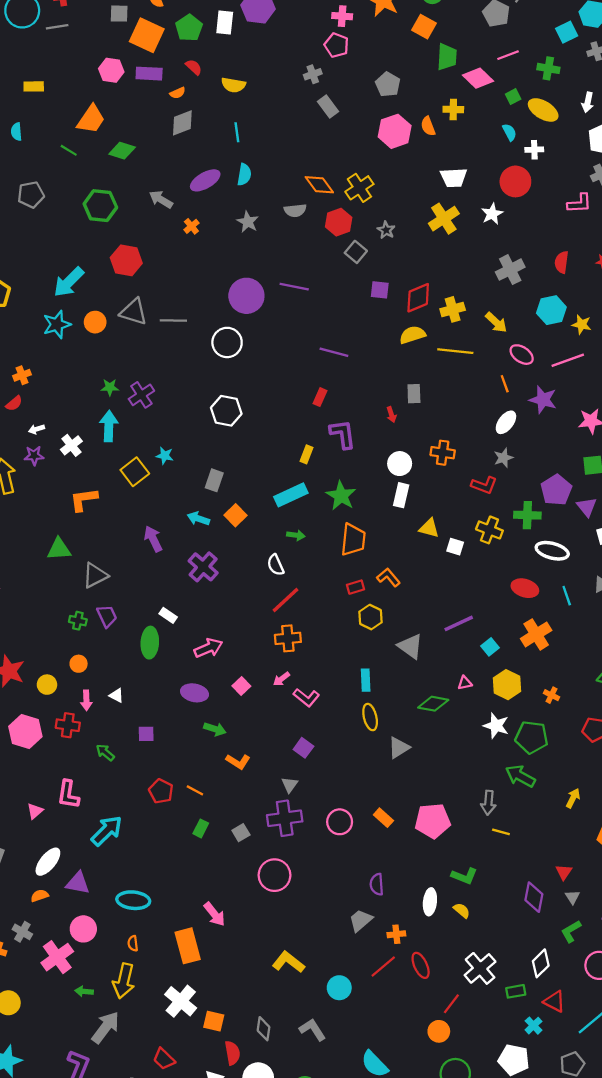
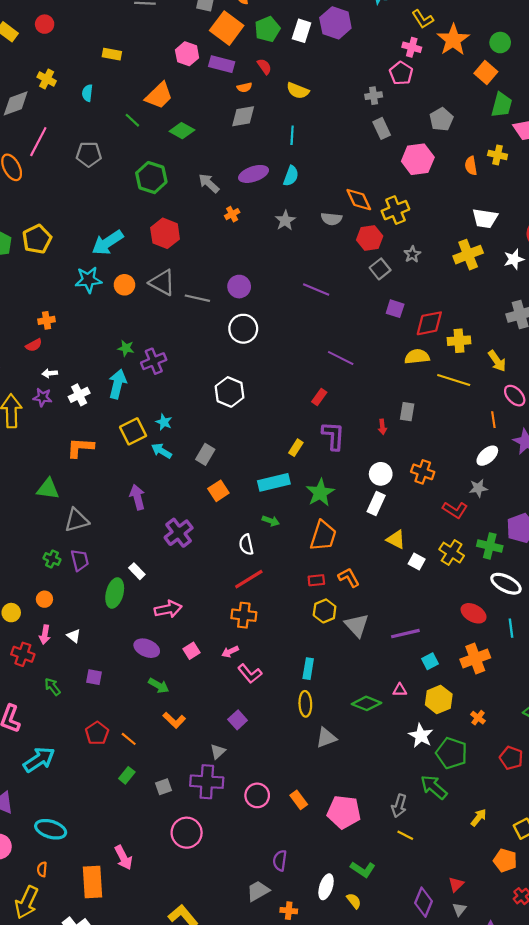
pink hexagon: (395, 131) -> (418, 159), moved
purple circle: (246, 296) -> (239, 287), moved, size x0.7
cyan arrow: (198, 519) -> (162, 451), moved
gray triangle: (410, 646) -> (357, 625), moved

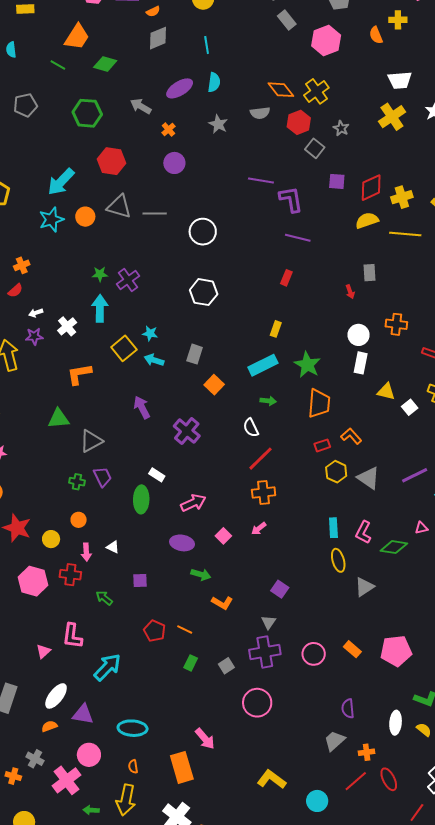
purple circle: (239, 287) -> (174, 163), moved
purple L-shape: (333, 436) -> (291, 199), moved
white square: (417, 561) -> (410, 407), turned 35
pink L-shape: (250, 674) -> (363, 532), moved, turned 80

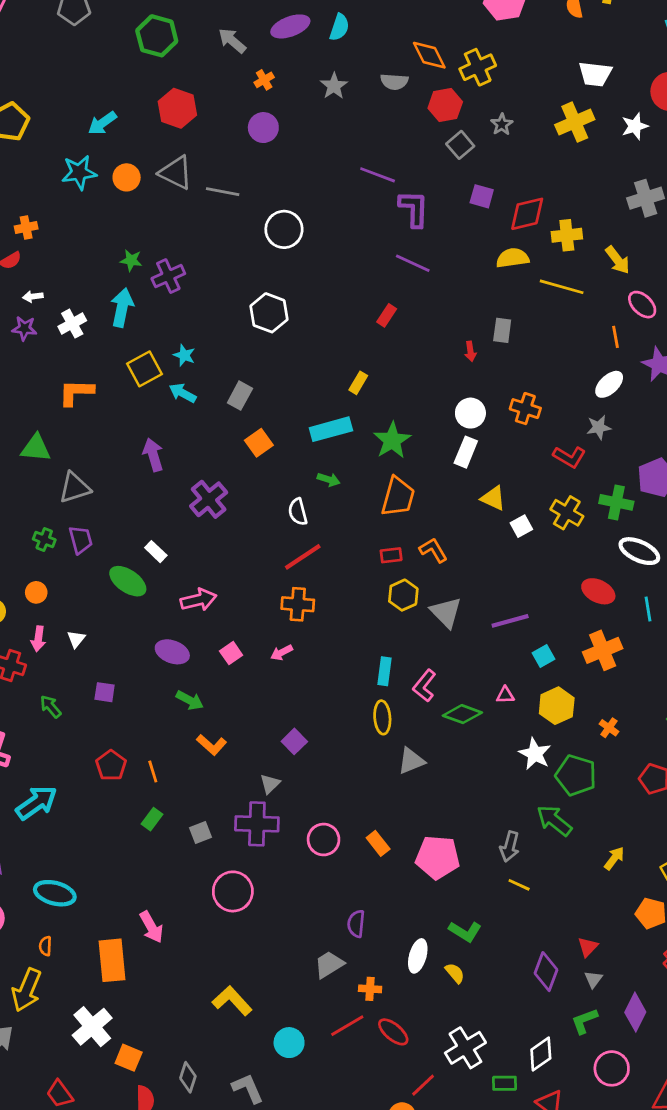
cyan arrow: (61, 182) -> (102, 123), size x0.7
green ellipse: (141, 499) -> (128, 581), turned -68
white triangle: (113, 547) -> (76, 639), turned 32
orange line: (185, 629) -> (153, 771), turned 35
red ellipse: (389, 779) -> (393, 1032), turned -35

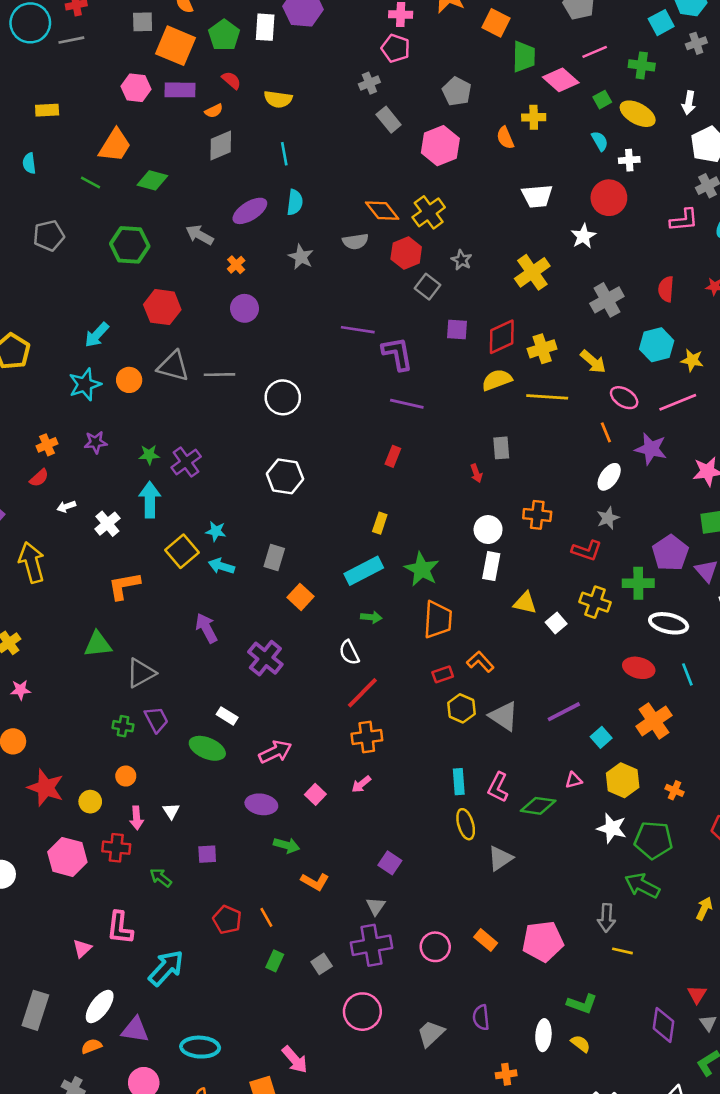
yellow cross: (575, 122) -> (532, 272), moved
purple star: (24, 328) -> (96, 442), moved
gray trapezoid: (329, 965) -> (431, 1034), moved

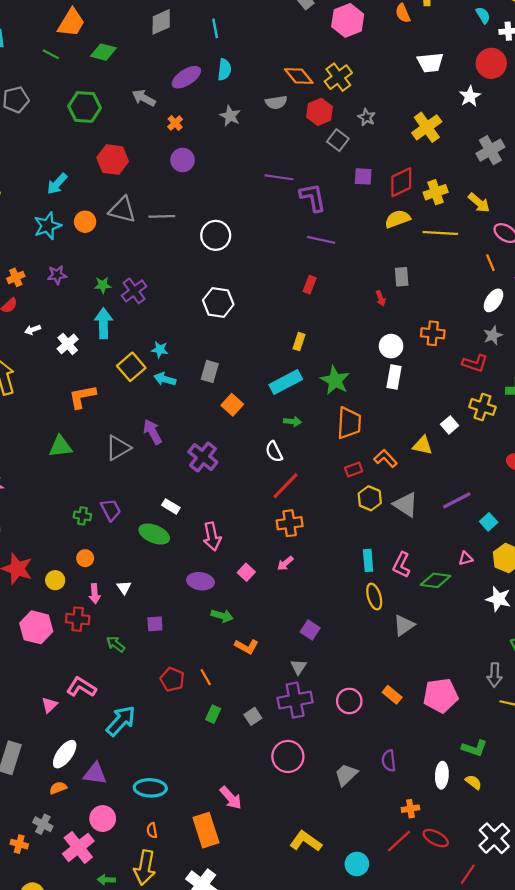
yellow triangle: (525, 603) -> (423, 445), moved
gray triangle: (141, 673) -> (118, 448), moved
pink arrow: (275, 752) -> (212, 536), turned 104
pink L-shape: (120, 928) -> (81, 687), turned 116

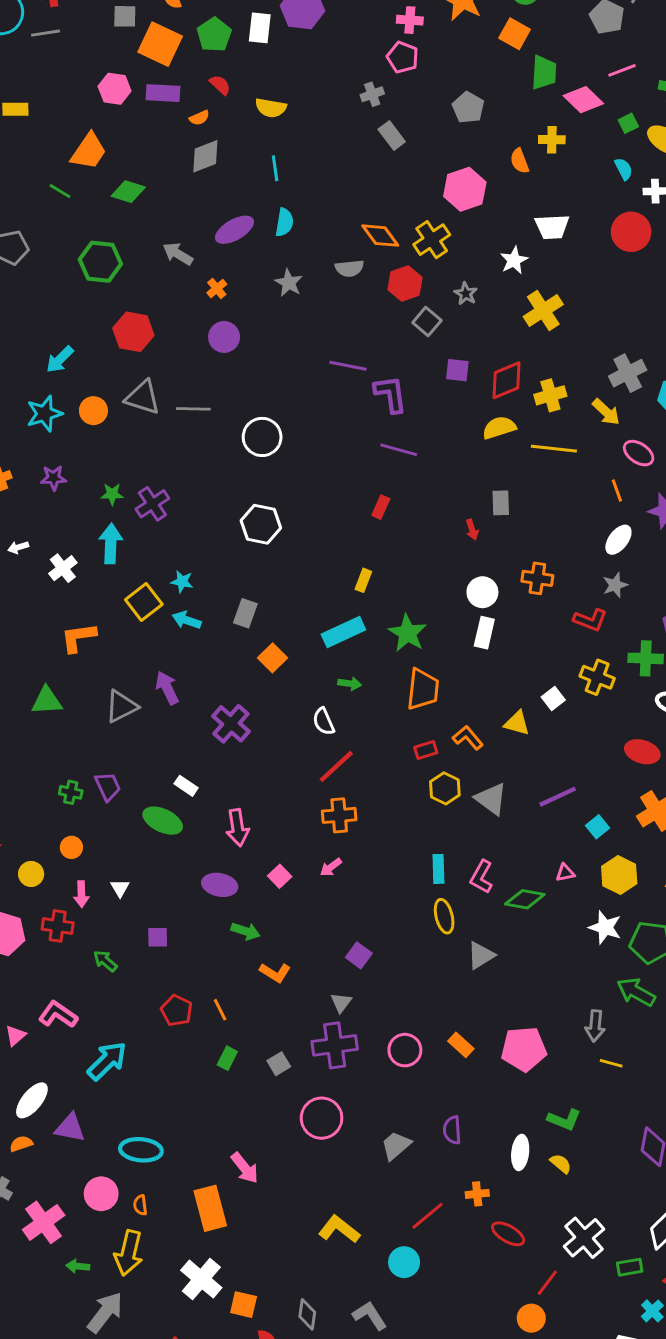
pink hexagon: (348, 20) -> (465, 189), moved
white star: (470, 96) -> (514, 260), moved
gray cross: (490, 150) -> (628, 373), moved
pink circle: (103, 819) -> (101, 1194), moved
red line: (399, 841) -> (428, 1216), moved

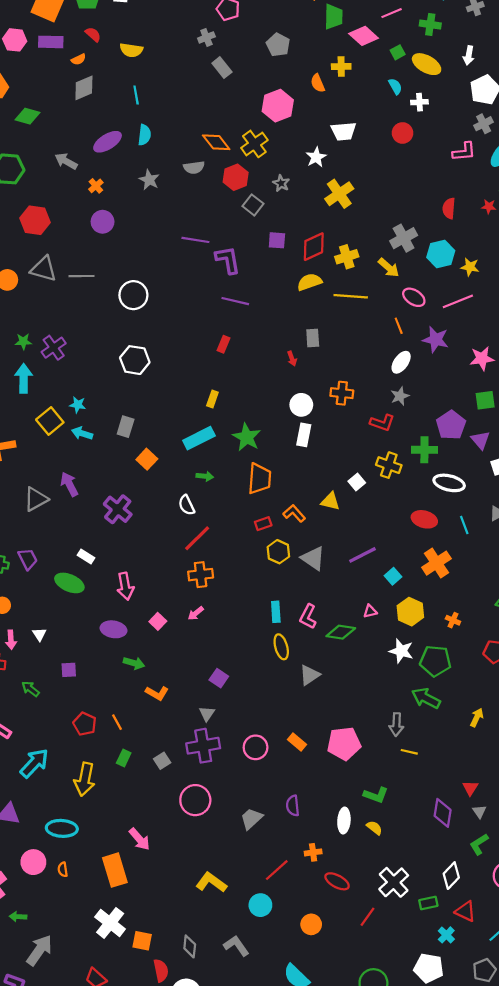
red circle: (631, 232) -> (403, 133), size x0.7
yellow arrow: (129, 1253) -> (85, 779), moved
orange circle: (531, 1318) -> (311, 924), moved

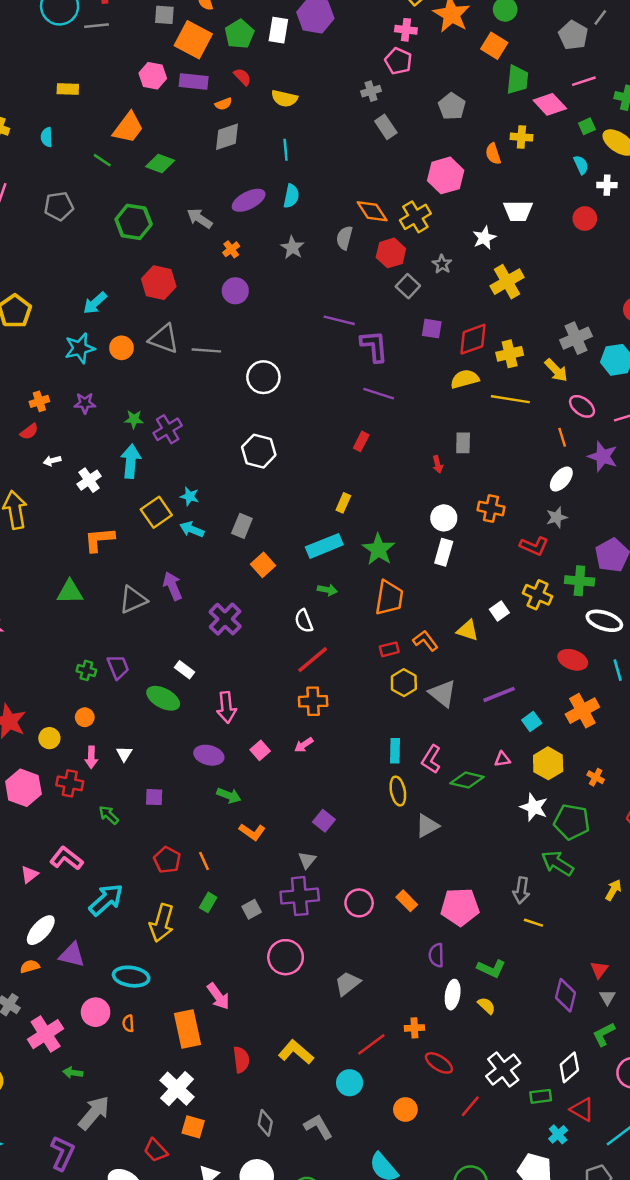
gray semicircle: (194, 167) -> (344, 238), turned 108
purple semicircle: (293, 806) -> (436, 955), moved
orange square: (142, 941) -> (193, 1127), moved
red semicircle: (161, 970) -> (241, 1060), moved

